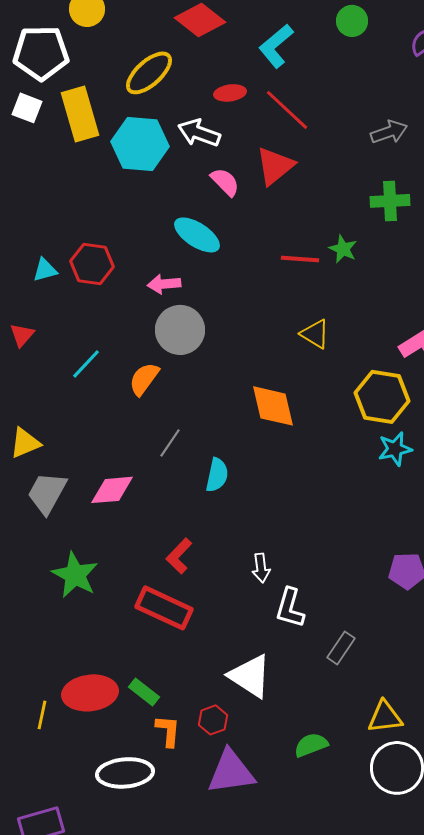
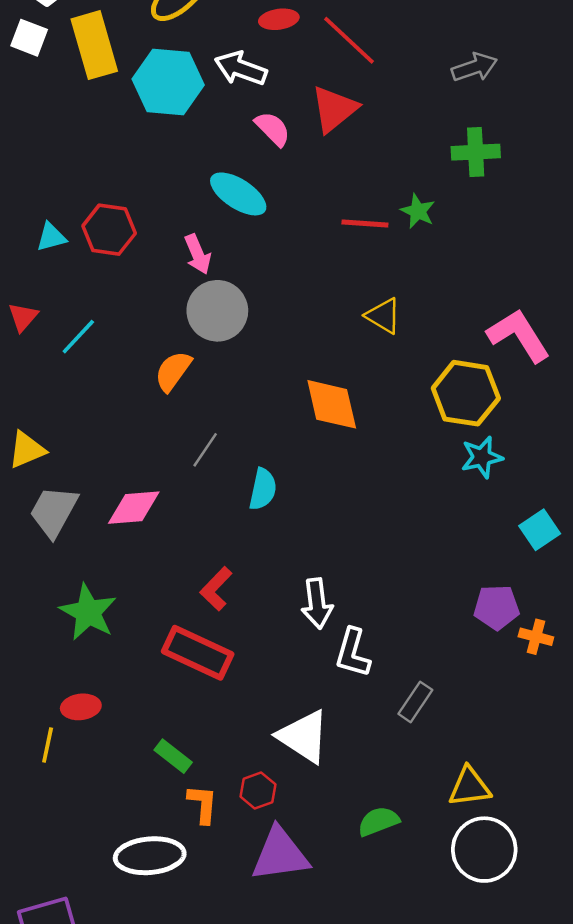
pink arrow: (164, 284) -> (198, 254), turned -108
cyan line: (86, 364) -> (78, 337), moved
white arrow: (261, 568) -> (317, 604), size x1.4
red ellipse: (90, 693) -> (81, 707), moved, size x0.6
yellow line: (42, 715) -> (48, 745), moved

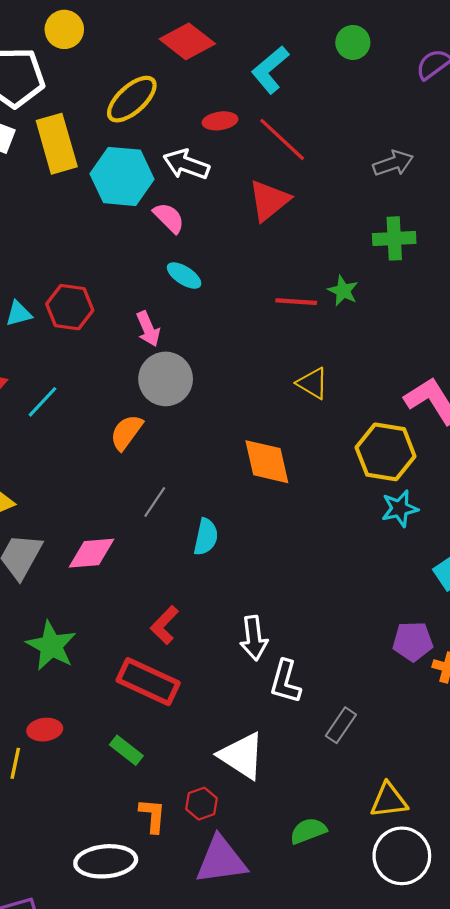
pink semicircle: (273, 129) -> (169, 218), moved
cyan ellipse: (238, 194) -> (184, 275), size x0.7
green rectangle: (173, 756) -> (126, 750), moved

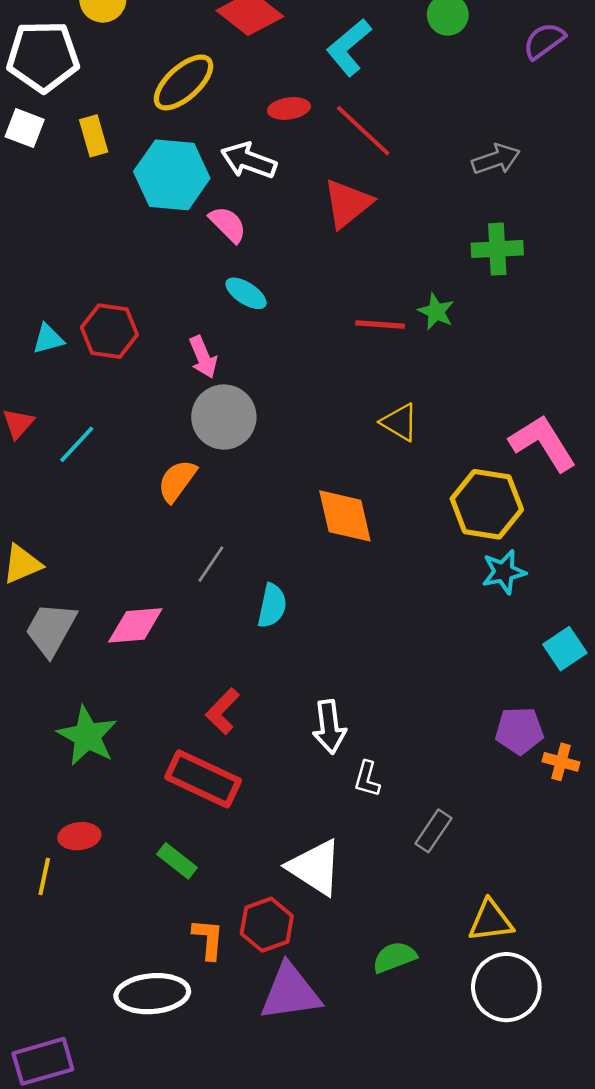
yellow rectangle: (57, 144) -> (94, 136), size x0.6
white L-shape: (285, 682) -> (367, 779), size x0.7
red hexagon: (201, 804) -> (267, 925), size x1.4

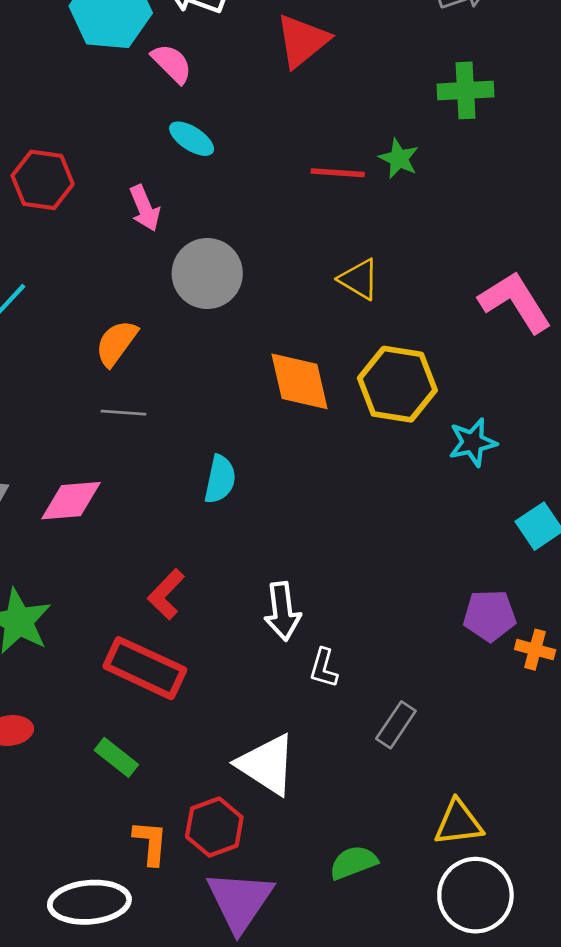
gray circle: (224, 417) -> (207, 274), moved
yellow hexagon: (487, 504) -> (397, 384), moved
gray line: (211, 564) -> (123, 413), moved, turned 60
purple triangle: (290, 992) -> (240, 901), turned -48

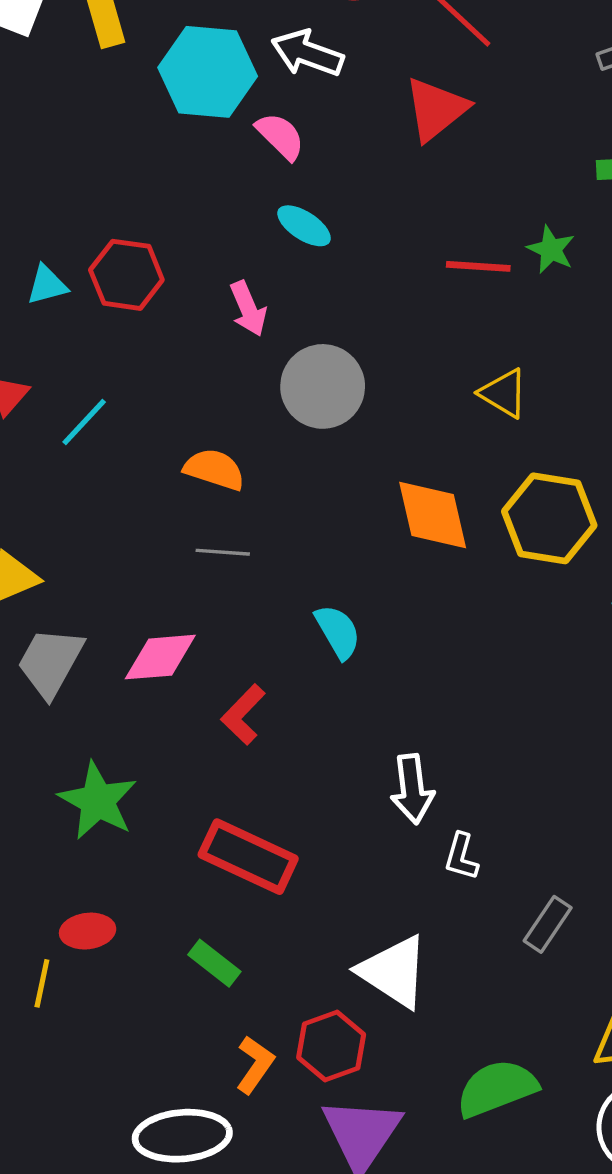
orange semicircle: (116, 343) -> (214, 469), turned 72
cyan semicircle: (220, 479) -> (338, 632), turned -42
red L-shape: (166, 594) -> (243, 715), moved
orange L-shape: (150, 843) -> (255, 1065), turned 30
green semicircle: (353, 862) -> (497, 1088), size x1.4

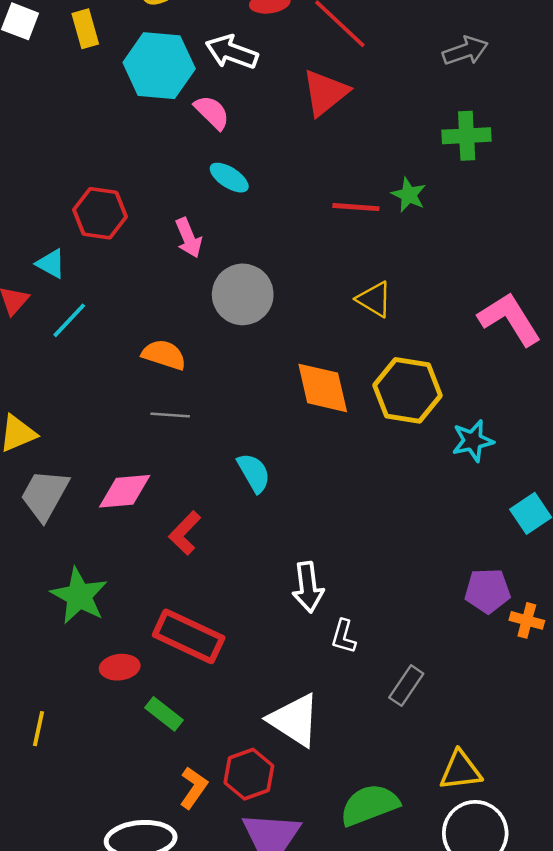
cyan triangle: (47, 285) -> (51, 264), moved, turned 44
red ellipse: (88, 931) -> (120, 667), moved

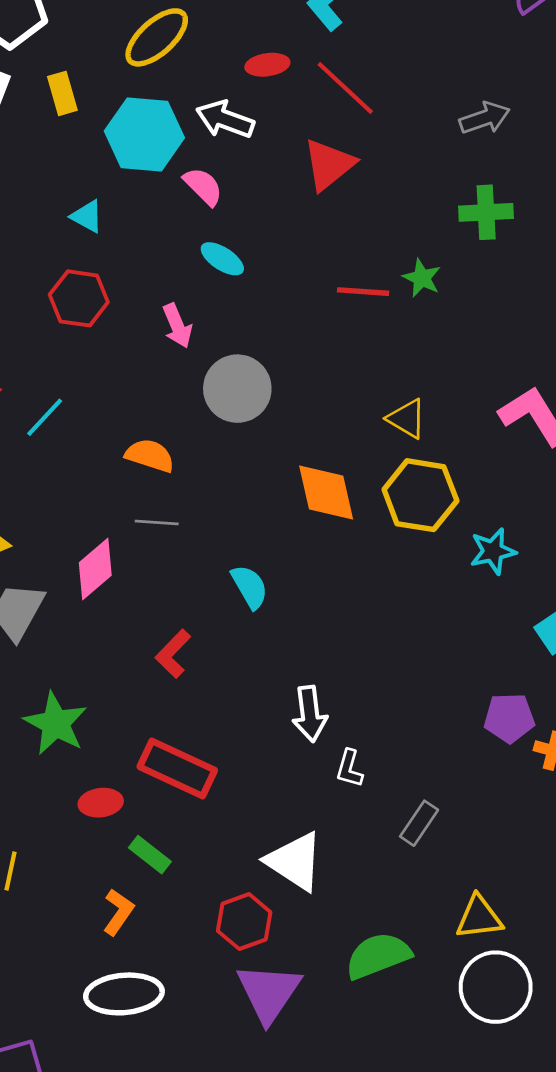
cyan triangle: (51, 264) -> (87, 216), moved
yellow triangle: (374, 299) -> (407, 419), moved
pink diamond: (125, 491) -> (95, 569), moved, turned -36
orange L-shape: (194, 788) -> (118, 912), moved

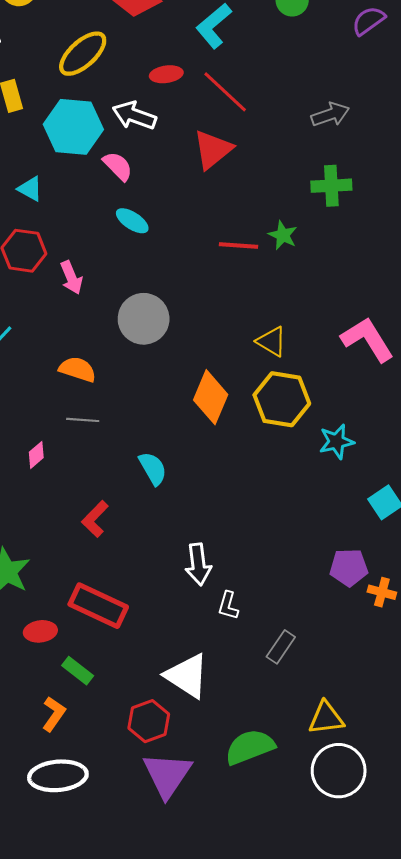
pink arrow: (177, 326) -> (71, 278), moved
orange diamond: (326, 492) -> (211, 397), turned 36
pink diamond: (95, 569) -> (36, 455), size x0.6

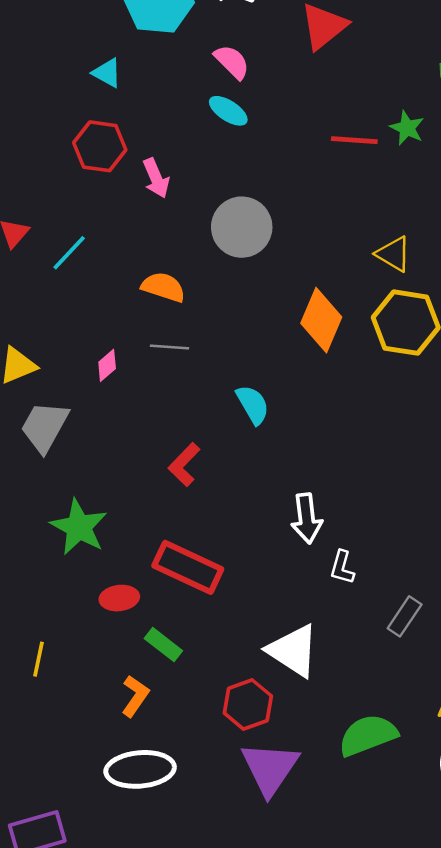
pink semicircle: (118, 166) -> (232, 62), moved
pink diamond: (36, 455) -> (107, 365), moved

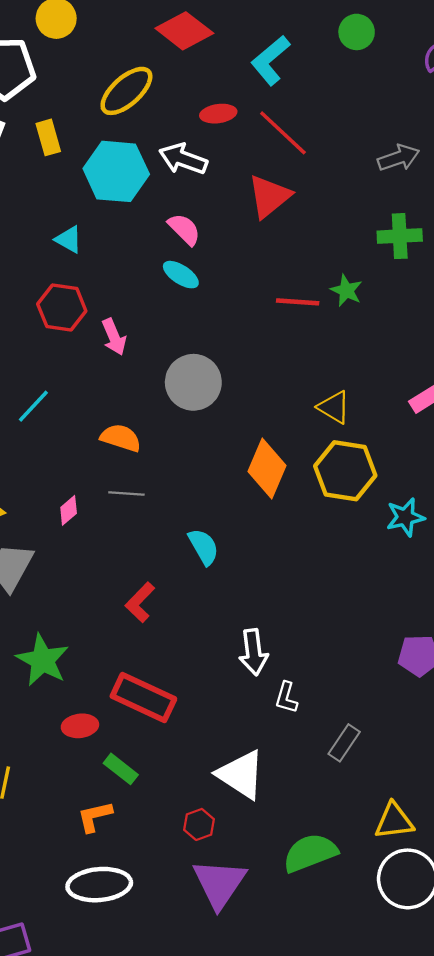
orange L-shape: (135, 696) -> (95, 817), turned -138
red hexagon: (248, 705) -> (199, 824), size x0.7

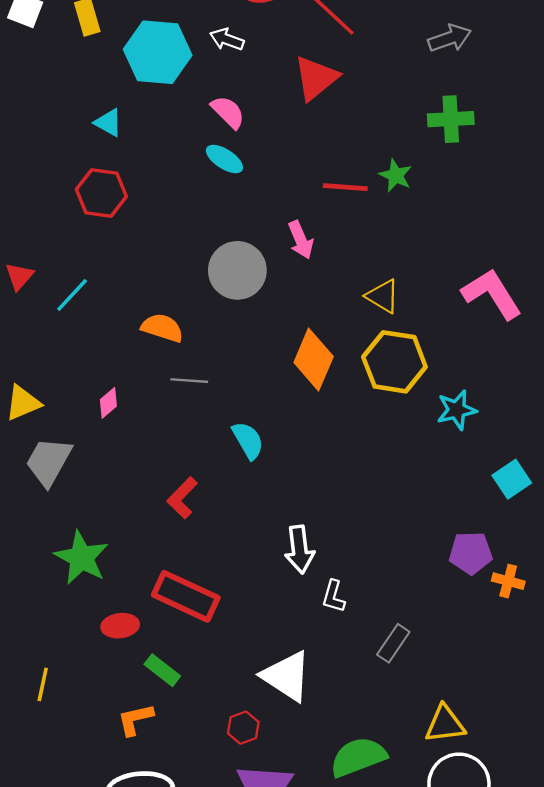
white arrow: (183, 159) -> (227, 39), size x0.7
pink arrow: (114, 337) -> (301, 240), moved
gray line: (126, 493) -> (189, 381), moved

